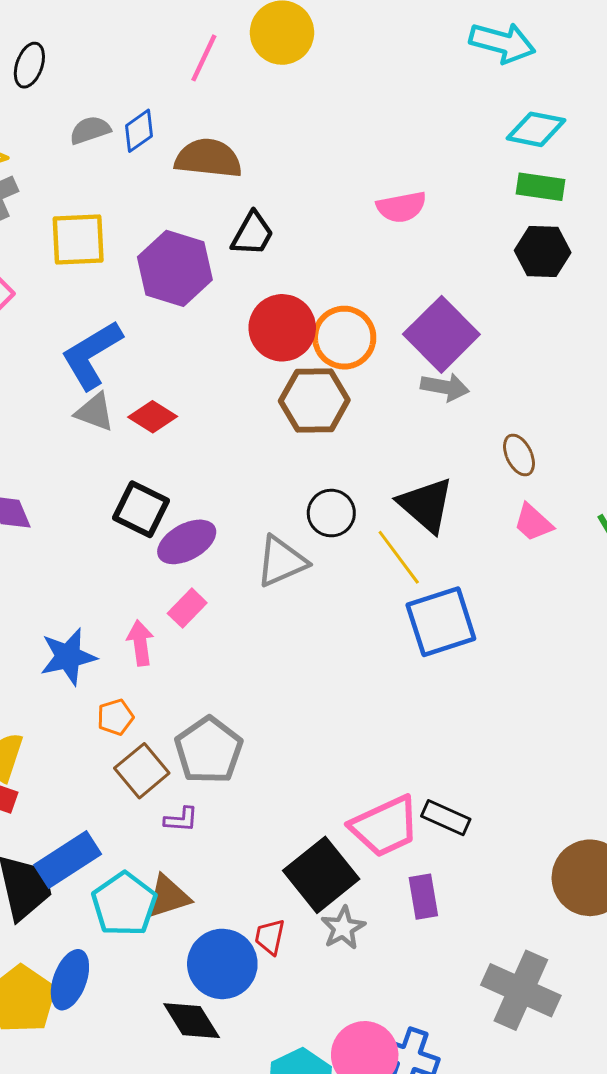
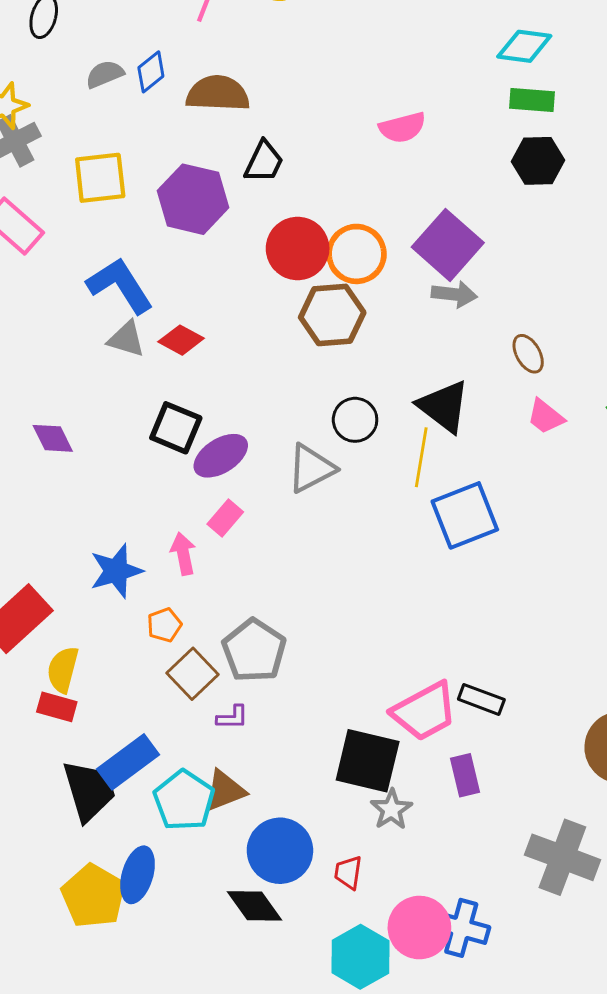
blue L-shape: (92, 355) -> (120, 285), turned 92
yellow line: (399, 557) -> (421, 457), turned 50
black square: (321, 875) -> (368, 761), turned -34
red trapezoid: (270, 937) -> (348, 872), moved

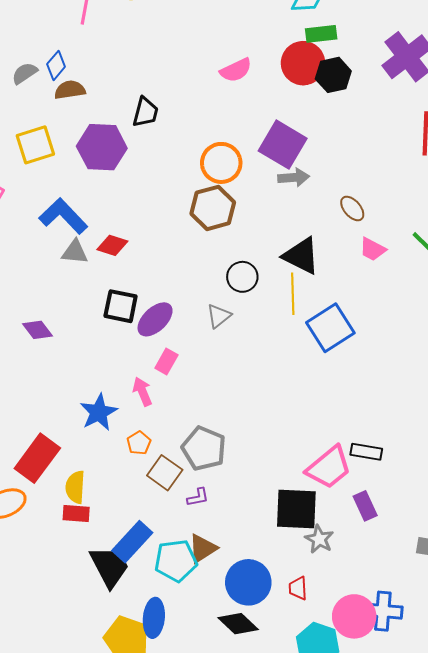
brown semicircle: (218, 94) -> (70, 90), moved, size x0.7
red circle: (298, 248) -> (303, 63), moved
gray triangle: (311, 468) -> (219, 316), size x0.7
cyan pentagon: (184, 800) -> (176, 561), turned -30

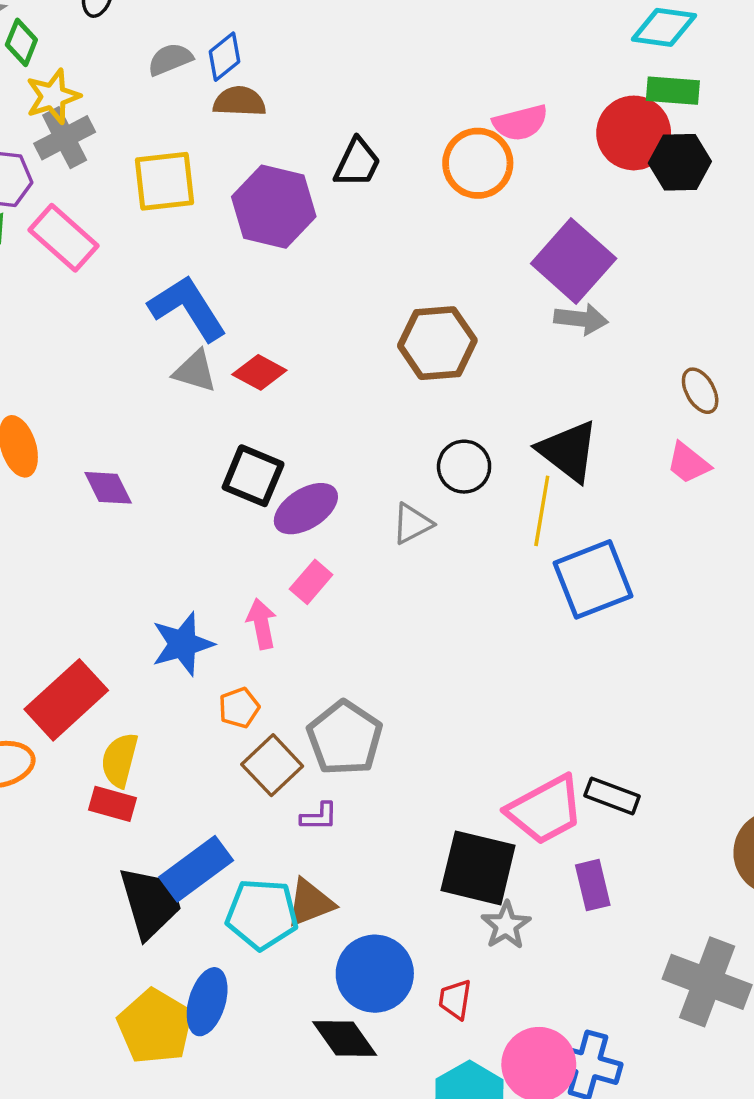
orange circle: (221, 163) -> (478, 163), moved
brown ellipse: (352, 208) -> (700, 391), moved

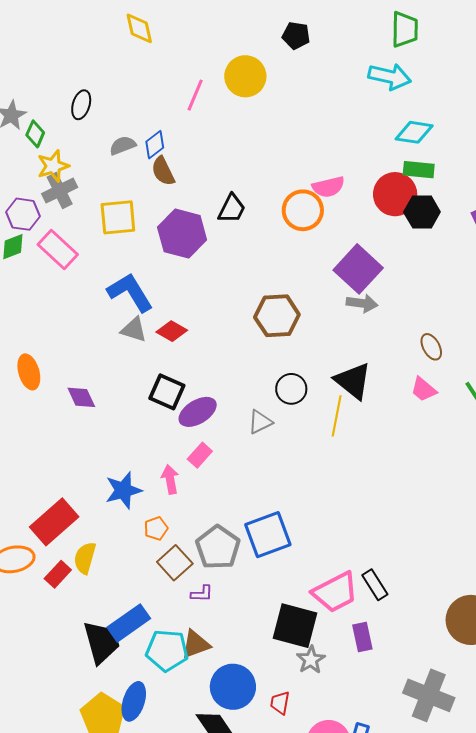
brown semicircle: (239, 101) -> (163, 171), turned -120
blue square: (593, 579) -> (268, 535), moved
black rectangle: (612, 796) -> (375, 585), turned 36
red rectangle: (112, 804) -> (58, 574), moved, turned -64

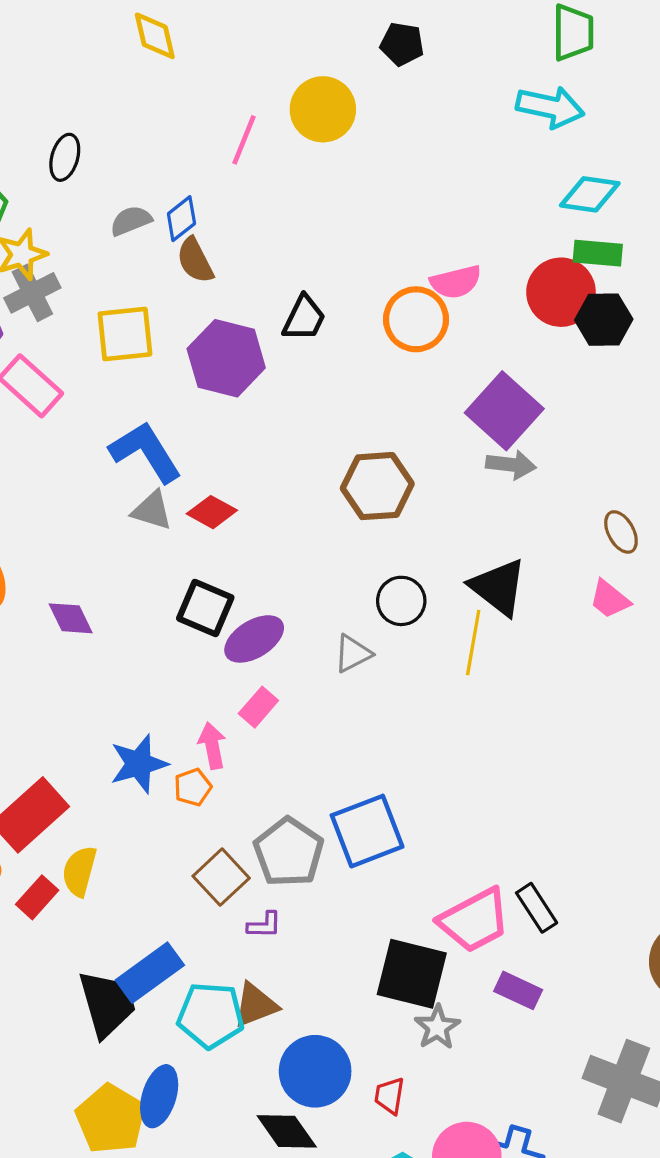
orange pentagon: (156, 528) -> (193, 787), moved
purple rectangle: (362, 637) -> (518, 990), turned -52

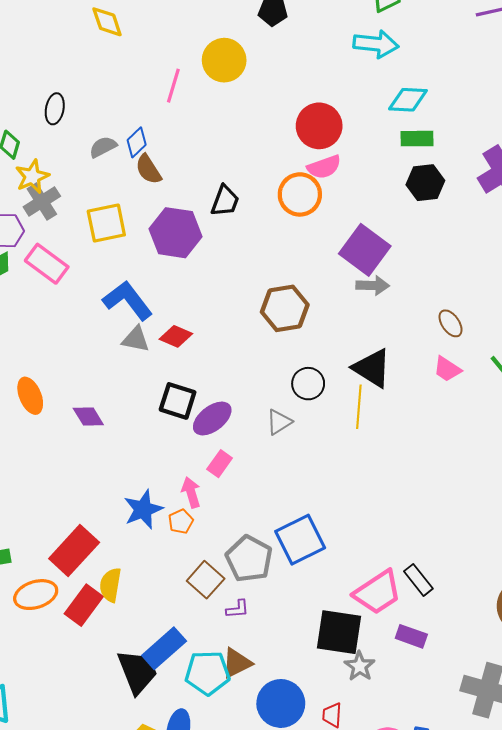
red circle: (561, 292) -> (319, 126), moved
red rectangle: (37, 897) -> (84, 605), size x1.4

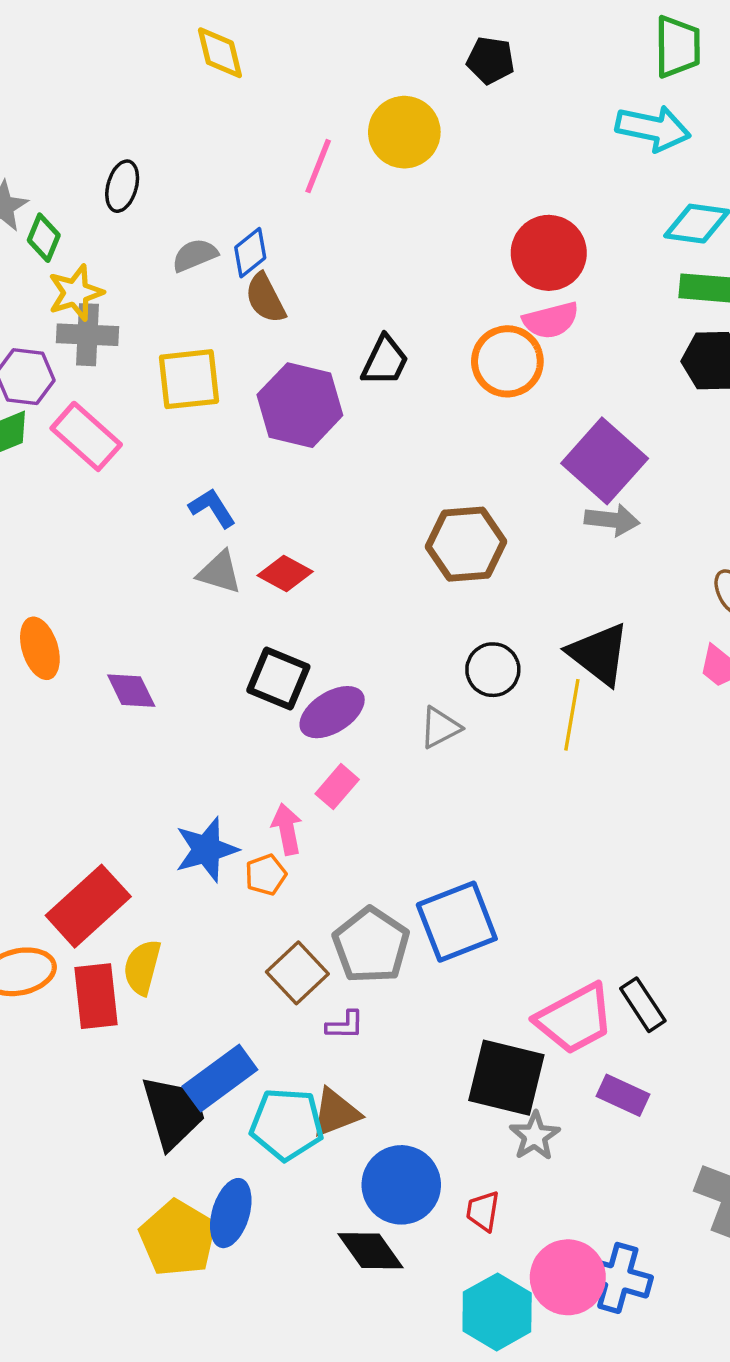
gray cross: (42, 201) -> (88, 335), turned 30
blue L-shape: (128, 300) -> (212, 508), size x0.6
red rectangle: (84, 605) -> (96, 996), turned -48

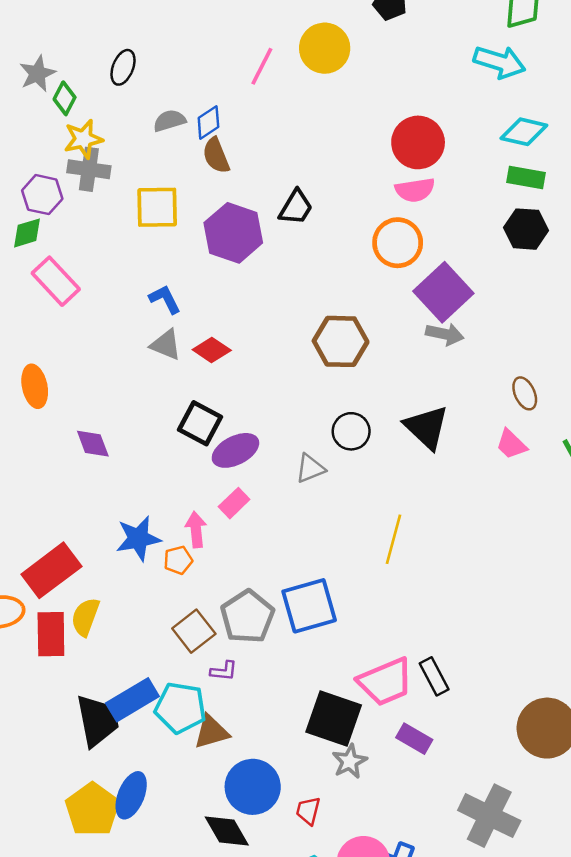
orange circle: (507, 361) -> (398, 243), moved
pink rectangle: (86, 436) -> (56, 281), moved
purple diamond: (131, 691) -> (93, 444), moved
yellow line: (572, 715) -> (393, 539), moved
cyan pentagon: (287, 1124) -> (180, 708), moved

